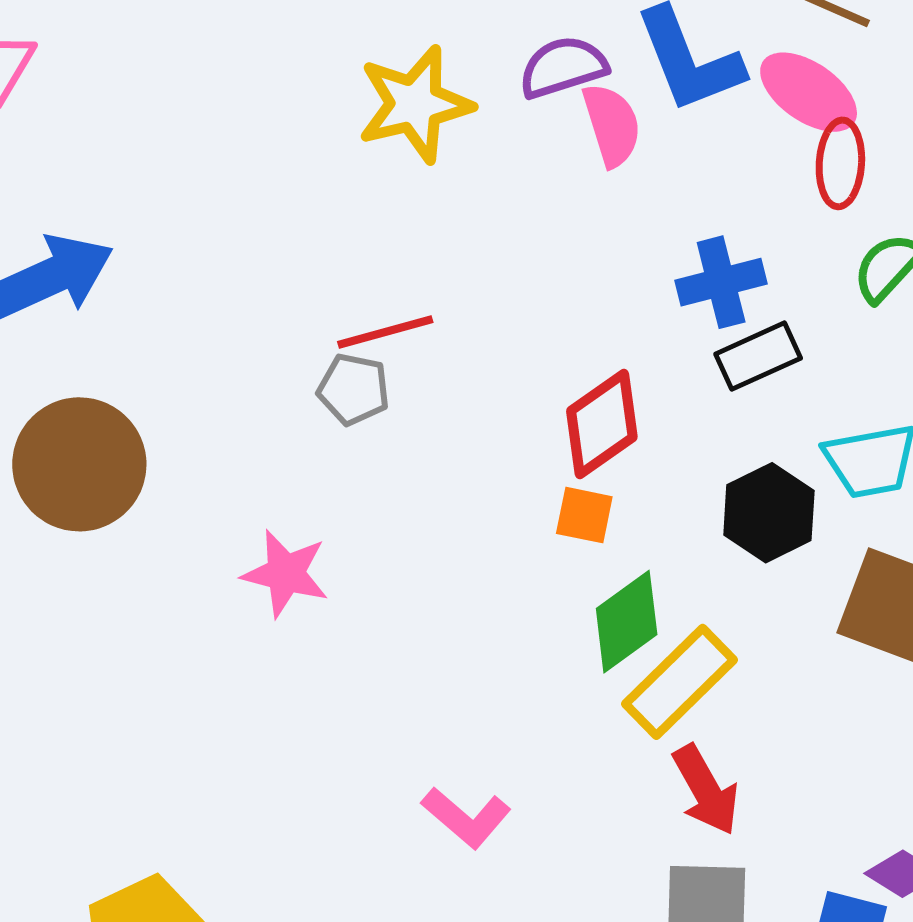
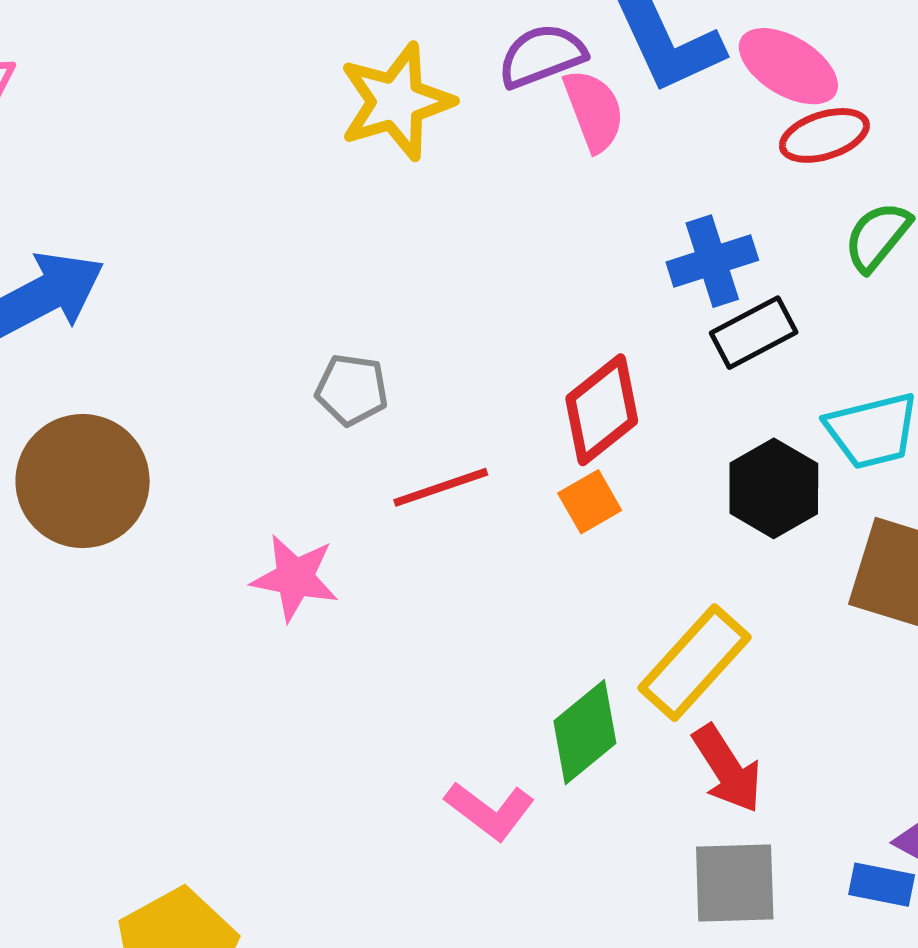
red ellipse: (840, 163) -> (824, 135), turned 72
red line: (385, 332) -> (441, 487), moved
orange square: (584, 515) -> (590, 502), turned -38
green diamond: (627, 622) -> (585, 732), moved

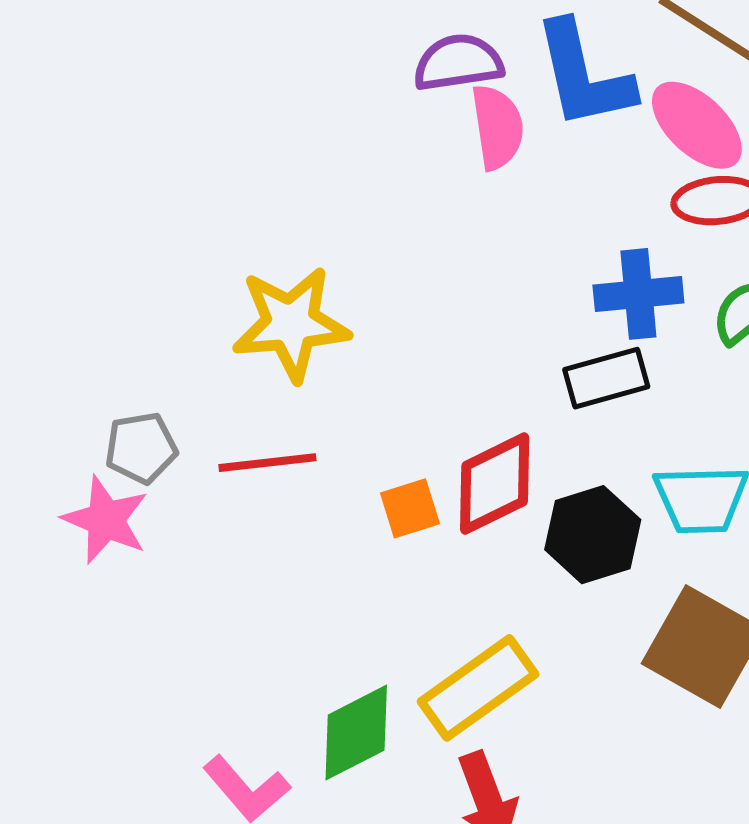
yellow star: (396, 102) -> (291, 324), moved
blue cross: (712, 261) -> (638, 294), moved
gray pentagon: (352, 390) -> (141, 448), moved, turned -30
red diamond: (602, 410) -> (495, 484), moved

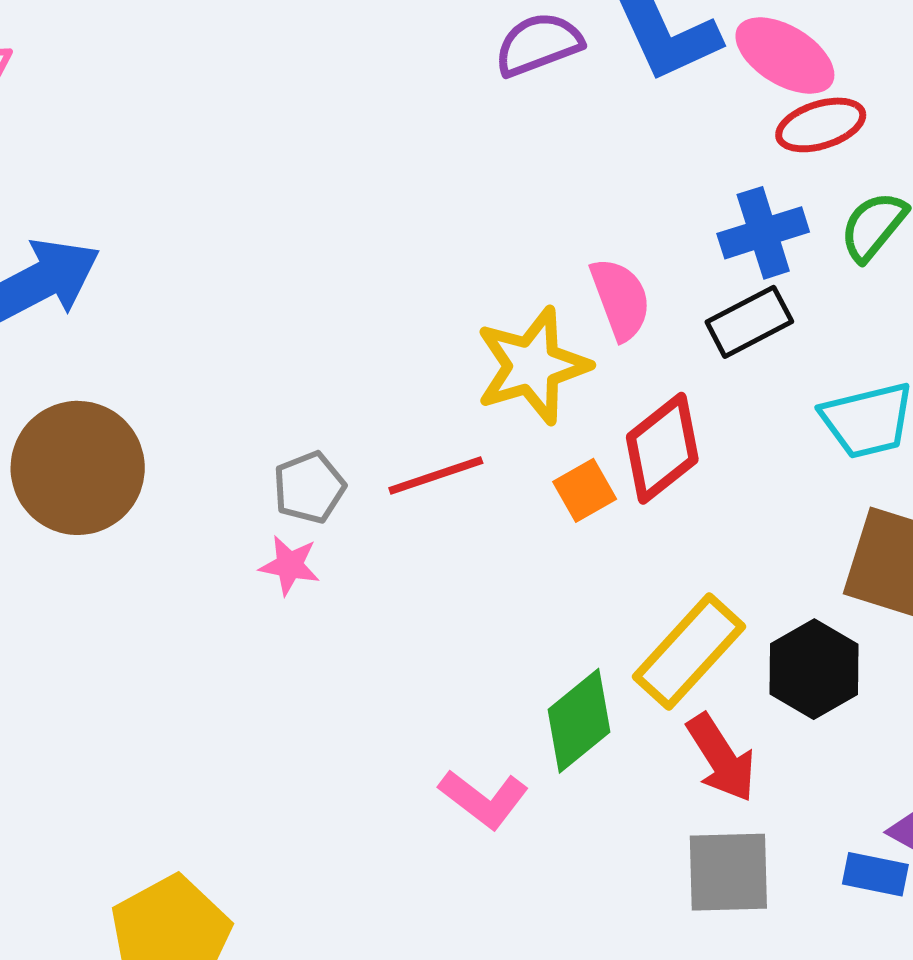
pink semicircle: (497, 127) -> (620, 299), moved
yellow star: (291, 324) -> (532, 366), moved
pink star: (106, 520) -> (290, 565), size x0.7
black hexagon: (593, 535) -> (814, 669), moved

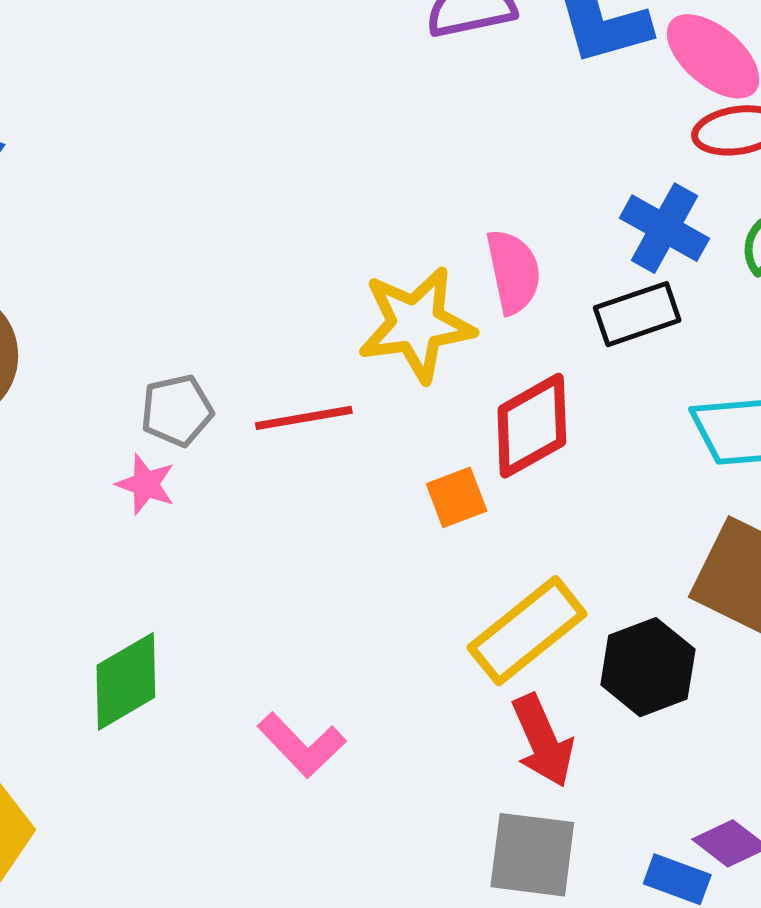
blue cross: (763, 233) -> (664, 228), turned 38
orange square: (585, 490) -> (457, 497), moved
green diamond: (579, 721) -> (126, 681), moved

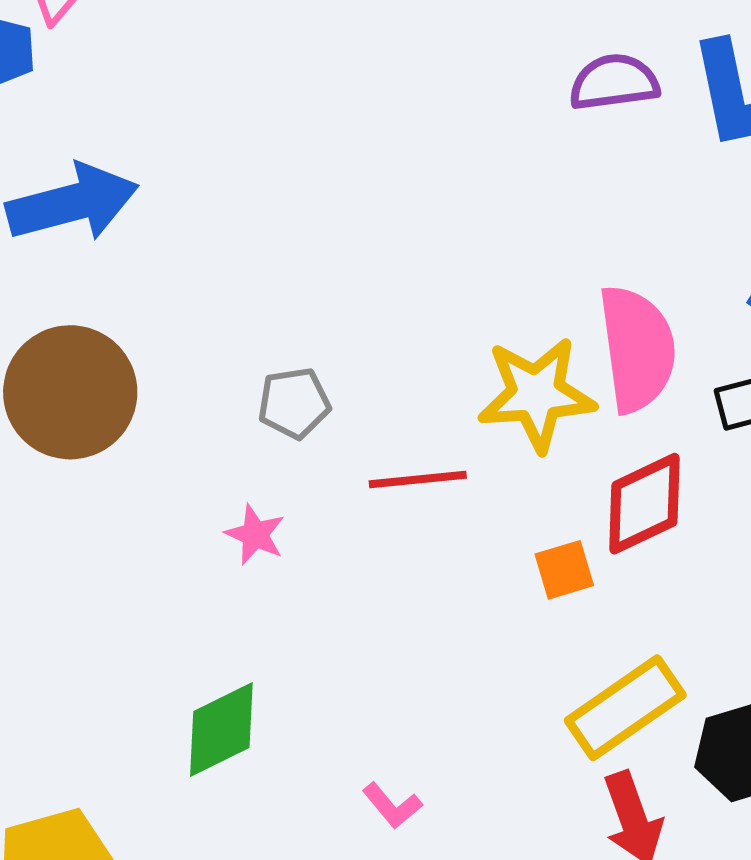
pink semicircle: (513, 272) -> (637, 349), size x1.5
gray pentagon: (177, 410) -> (294, 403), moved
pink L-shape: (302, 745) -> (392, 806), size x0.7

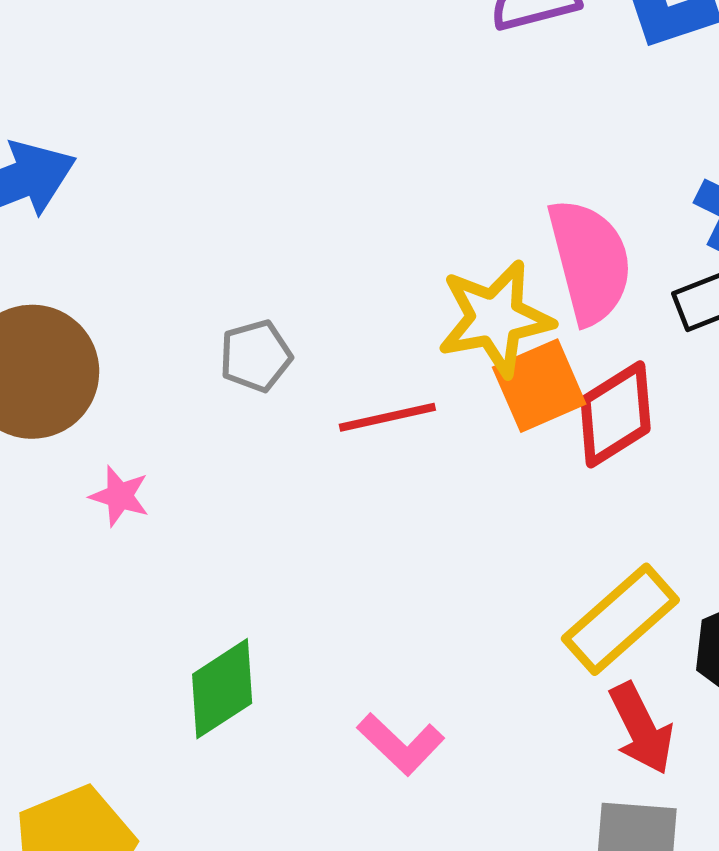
pink star: (255, 535) -> (120, 496), moved
orange square: (564, 570) -> (539, 386), moved, size x1.5
pink L-shape: (392, 806) -> (401, 744), size x1.4

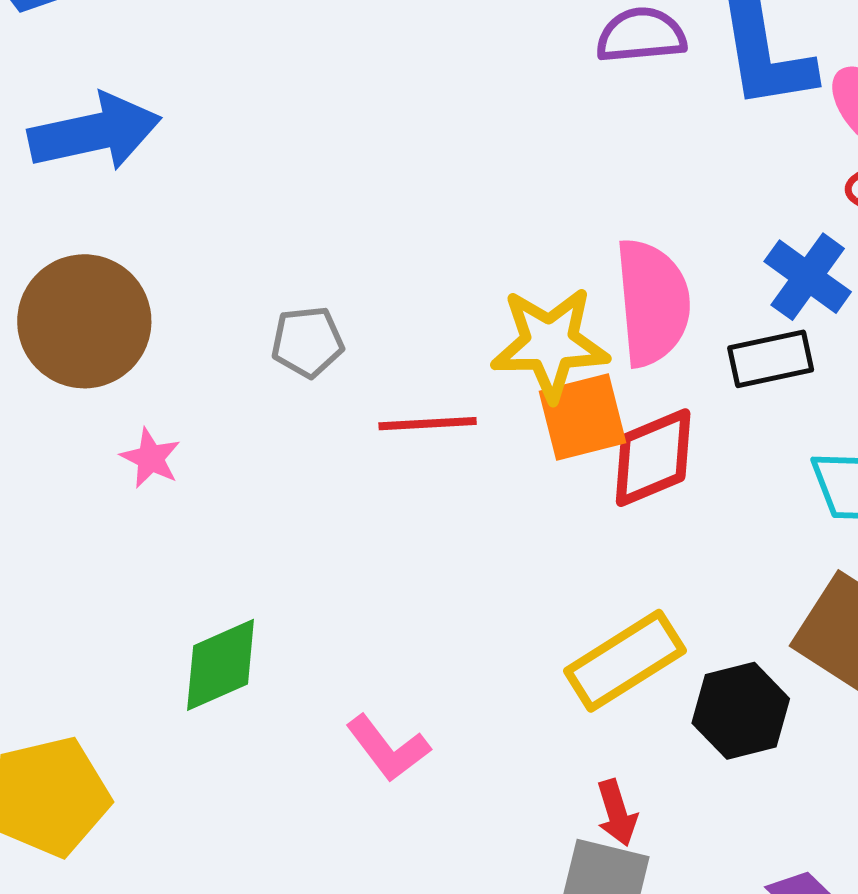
red arrow: (641, 728) -> (617, 813), moved, size x0.7

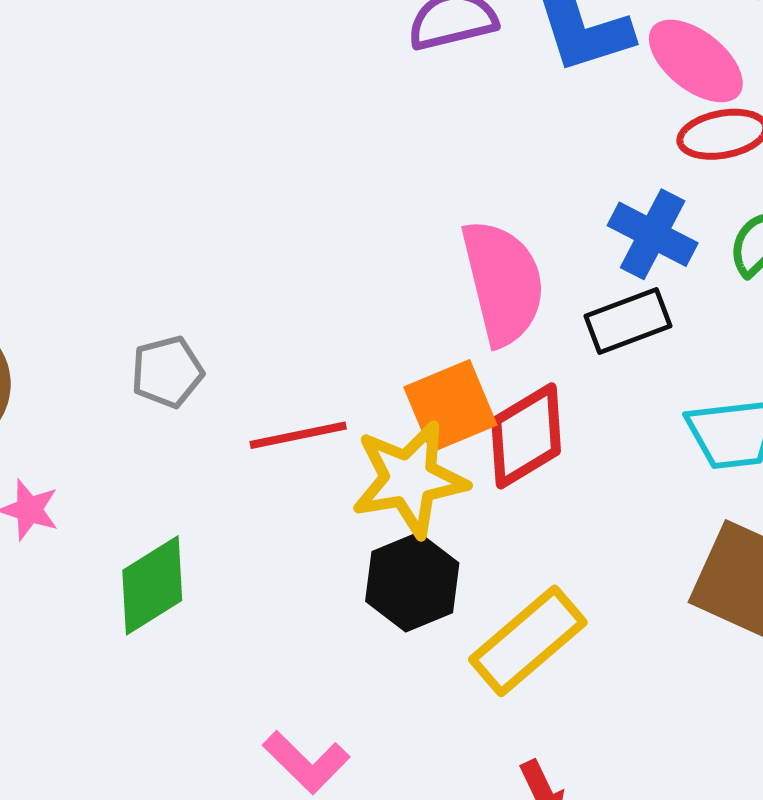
yellow star: (550, 344) -> (409, 479), moved
green diamond: (221, 665) -> (152, 585), moved
black hexagon: (741, 711) -> (412, 582), moved

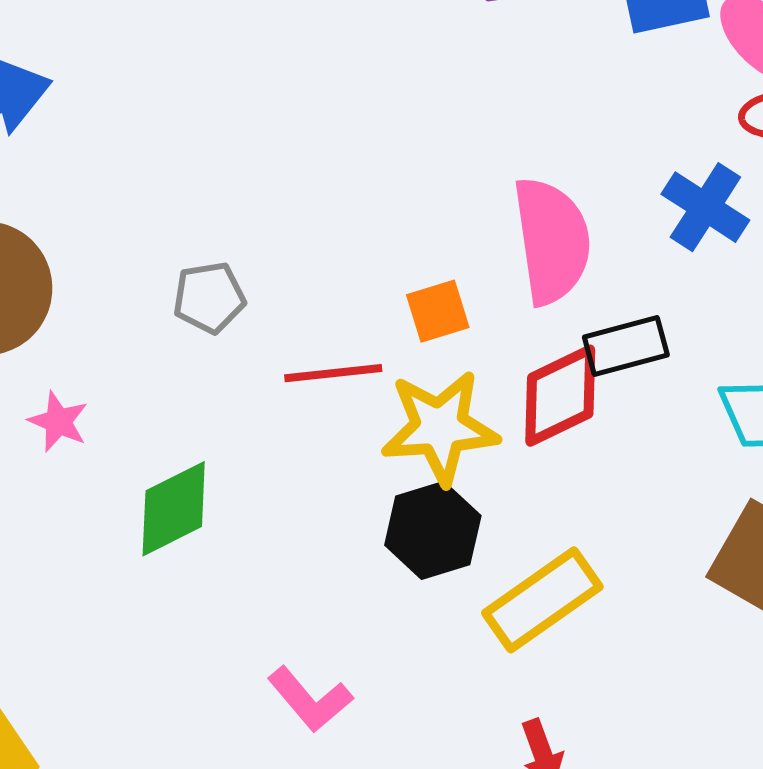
black rectangle: (628, 321) -> (626, 346), moved
orange square: (450, 406) -> (438, 311), moved, size x0.7

